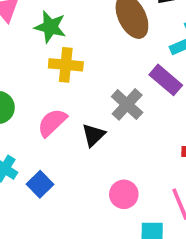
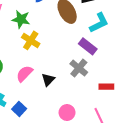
yellow cross: (66, 65) -> (31, 40), turned 30
gray cross: (127, 104) -> (79, 68), moved

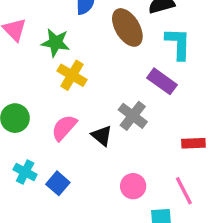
cyan L-shape: (99, 23) -> (178, 44), turned -60
gray cross: (79, 68) -> (133, 116), moved
black triangle: (48, 80) -> (102, 136), turned -32

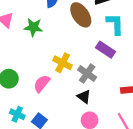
yellow cross: (72, 75) -> (63, 63), moved
black triangle: (102, 136) -> (84, 97), moved

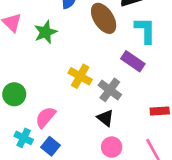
green star: (33, 27) -> (46, 32), turned -30
pink semicircle: (42, 84) -> (46, 117), moved

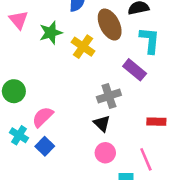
yellow cross: (80, 76) -> (83, 47), moved
gray cross: (110, 90) -> (109, 96), turned 30

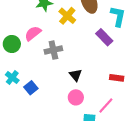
gray cross: (109, 96) -> (53, 50), moved
pink semicircle: (43, 117) -> (33, 33), moved
pink line: (146, 159) -> (106, 106), turned 60

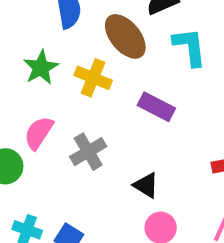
purple rectangle: (104, 37) -> (156, 107), moved

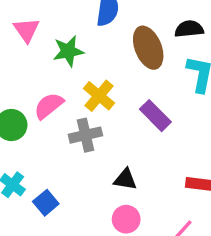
yellow cross: (93, 78) -> (99, 96), moved
black triangle: (146, 185) -> (125, 179), turned -40

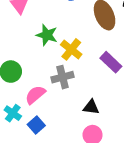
green star: (68, 51) -> (47, 35), moved, turned 30
pink semicircle: (49, 106) -> (35, 95), moved

